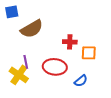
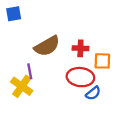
brown semicircle: (32, 29) -> (47, 46), moved
red ellipse: (55, 67) -> (80, 77), moved

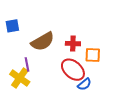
blue square: (14, 14) -> (12, 26), moved
red ellipse: (80, 77) -> (73, 70), turned 35

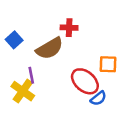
blue square: (12, 26) -> (14, 40), moved, turned -32
red cross: (73, 44) -> (69, 28), moved

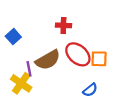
brown semicircle: (50, 48) -> (48, 60), moved
red ellipse: (85, 81) -> (78, 54), moved

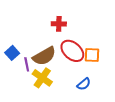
blue square: (13, 37) -> (12, 53), moved
yellow cross: (21, 83) -> (42, 78), moved

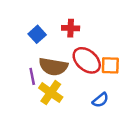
blue square: (12, 53) -> (37, 34), moved
brown semicircle: (44, 56) -> (53, 67), turned 40

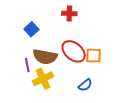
red cross: (71, 28) -> (69, 13), moved
yellow cross: (51, 93) -> (43, 79), turned 30

